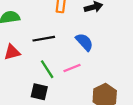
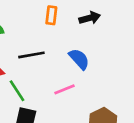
green line: (47, 69) -> (17, 91), moved

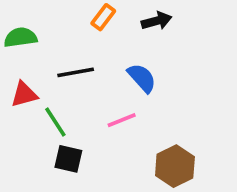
orange rectangle: (51, 15) -> (103, 17), turned 30

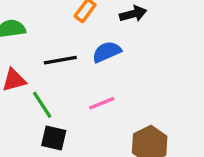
blue semicircle: (142, 78) -> (107, 52), moved, turned -72

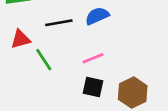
black square: (54, 138) -> (93, 87), moved

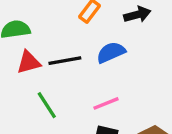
red triangle: (21, 39) -> (29, 62), moved

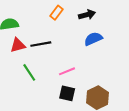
blue semicircle: (111, 52) -> (93, 39), moved

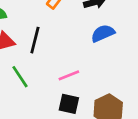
black line: (41, 44) -> (35, 40), turned -66

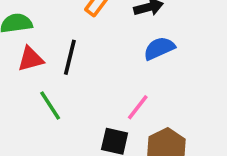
pink line: (69, 75) -> (138, 107), moved, turned -30

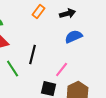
black line: (70, 57) -> (33, 55), moved

